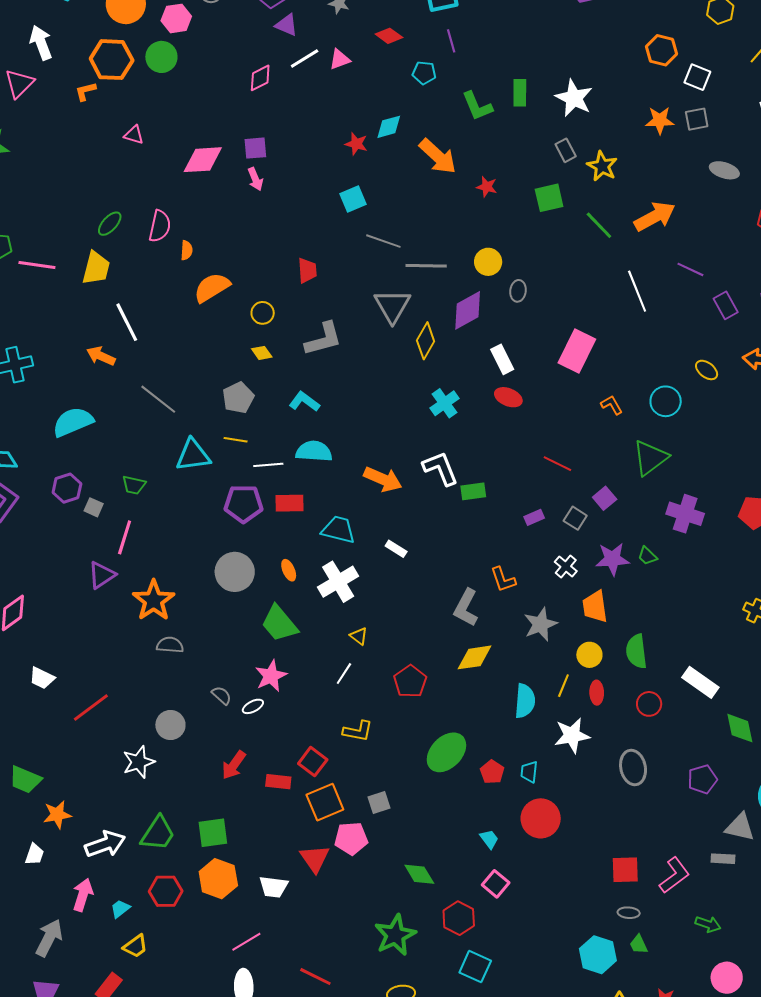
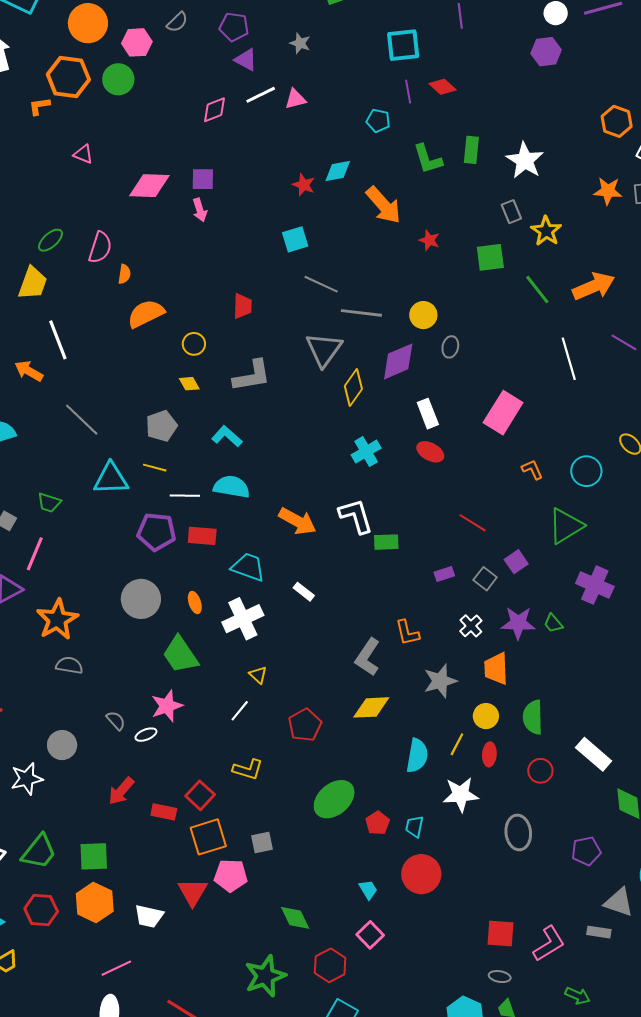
red diamond: (389, 36) -> (443, 87), moved

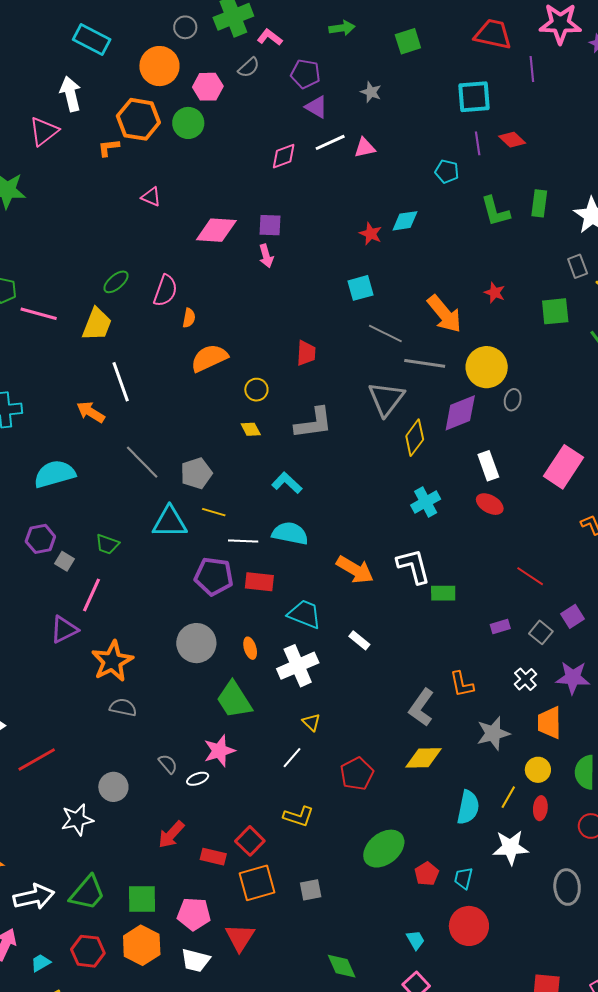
orange arrow: (384, 205) -> (444, 314), moved
yellow circle: (423, 315) -> (487, 367), size x1.5
gray pentagon: (161, 426) -> (196, 473), moved
pink pentagon: (231, 876) -> (194, 914), moved

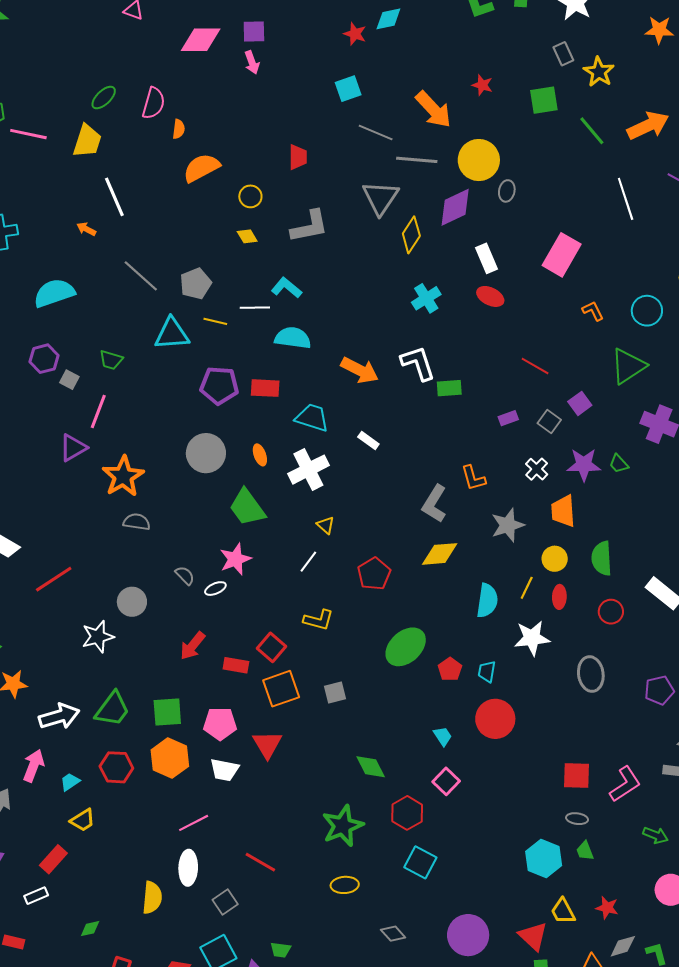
orange arrow: (91, 412) -> (86, 229), size x0.7
white line: (243, 541) -> (255, 308), moved

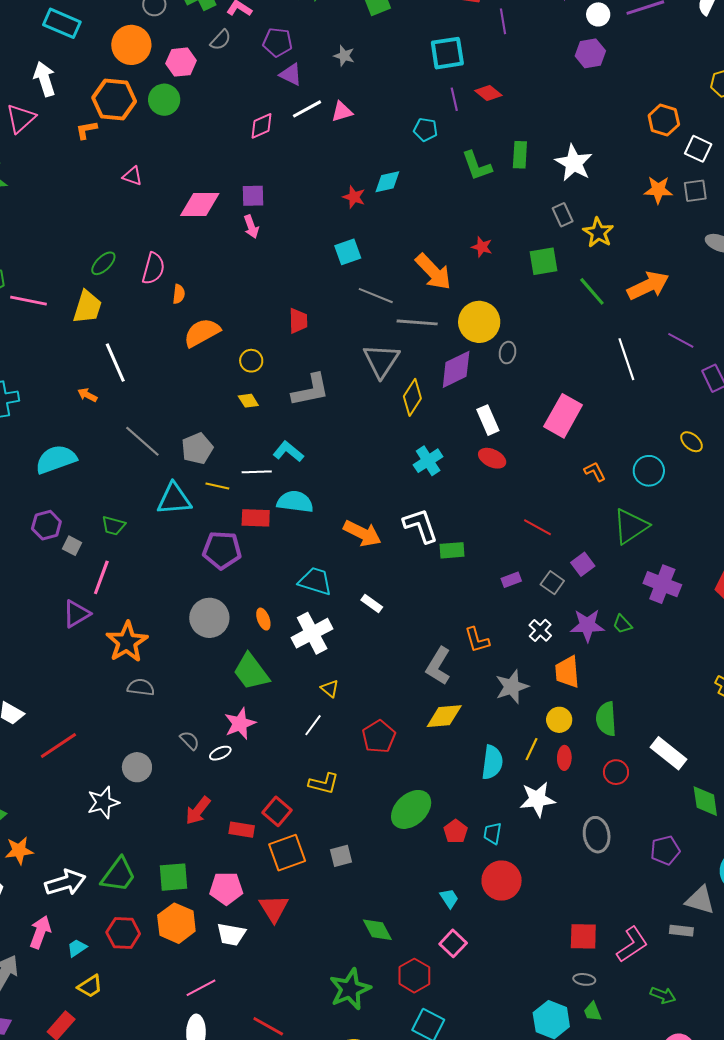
red rectangle: (265, 388) -> (256, 518), moved

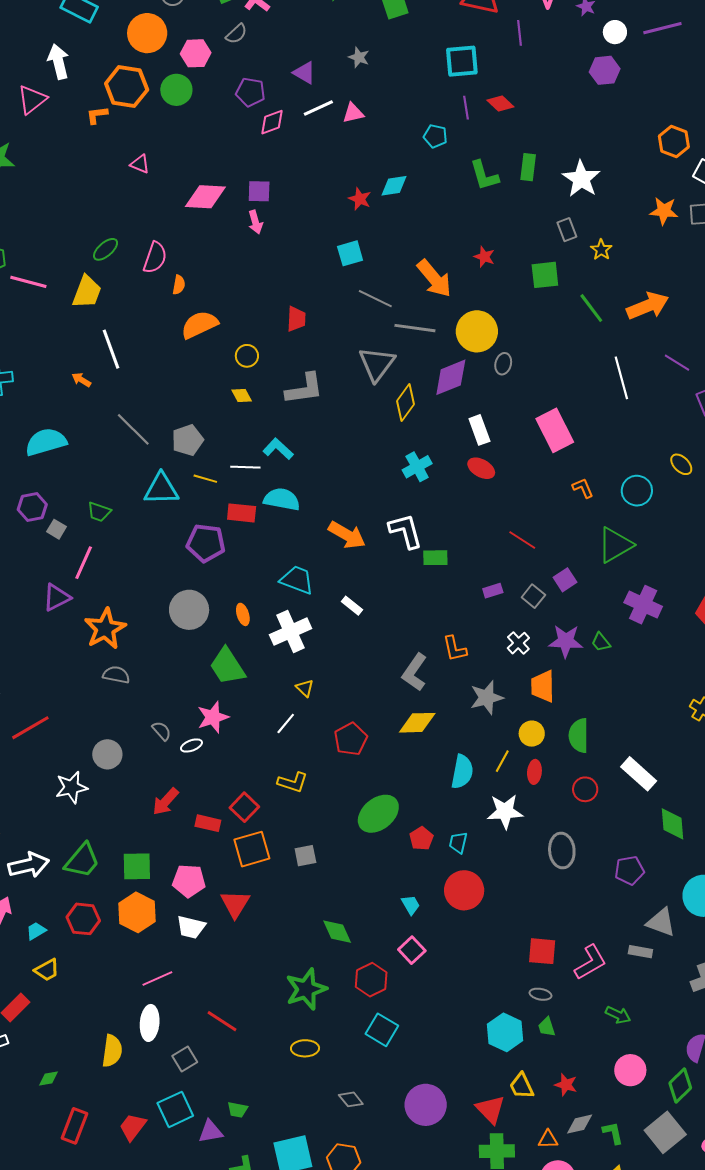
purple pentagon: (277, 42) -> (250, 92), moved
yellow star: (598, 233) -> (601, 250), size x0.7
pink rectangle: (563, 416) -> (555, 430), turned -60

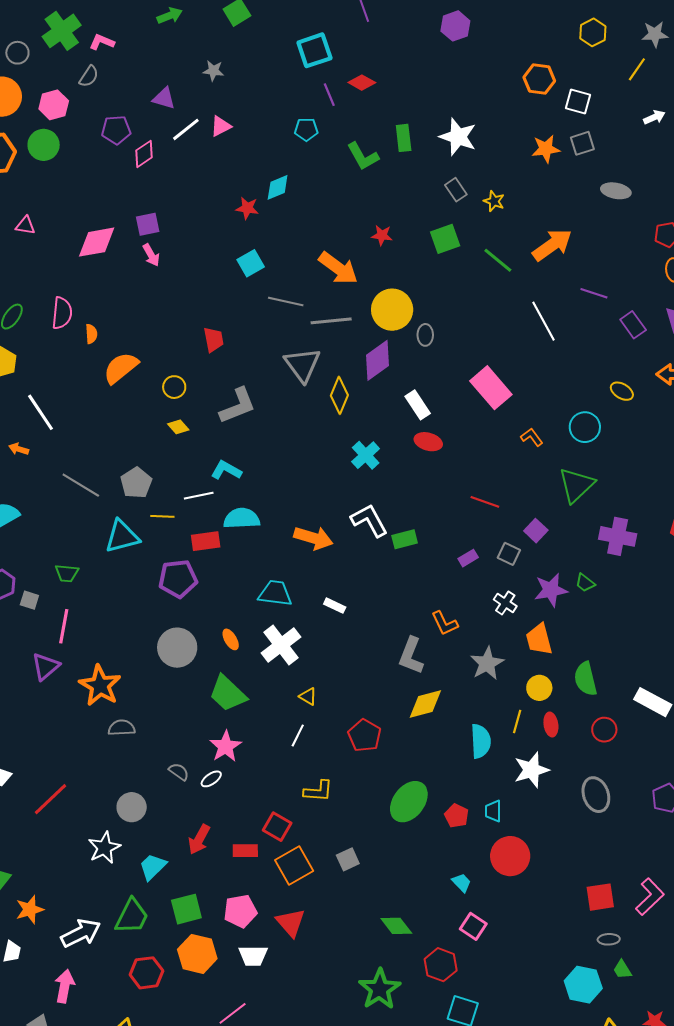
cyan trapezoid: (36, 931) -> (153, 867), moved, size x1.4

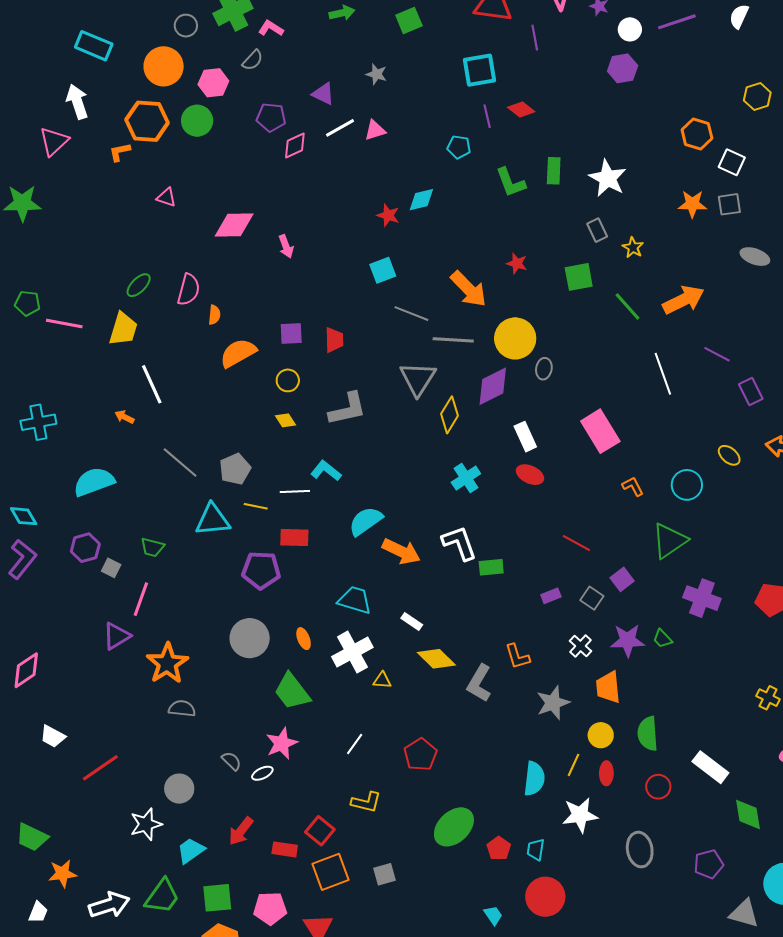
purple square: (148, 224) -> (291, 333), moved
cyan semicircle: (242, 518) -> (366, 521), moved, turned -42
yellow triangle: (308, 697) -> (382, 680), moved, turned -36
yellow diamond: (425, 704) -> (436, 659), moved, turned 51

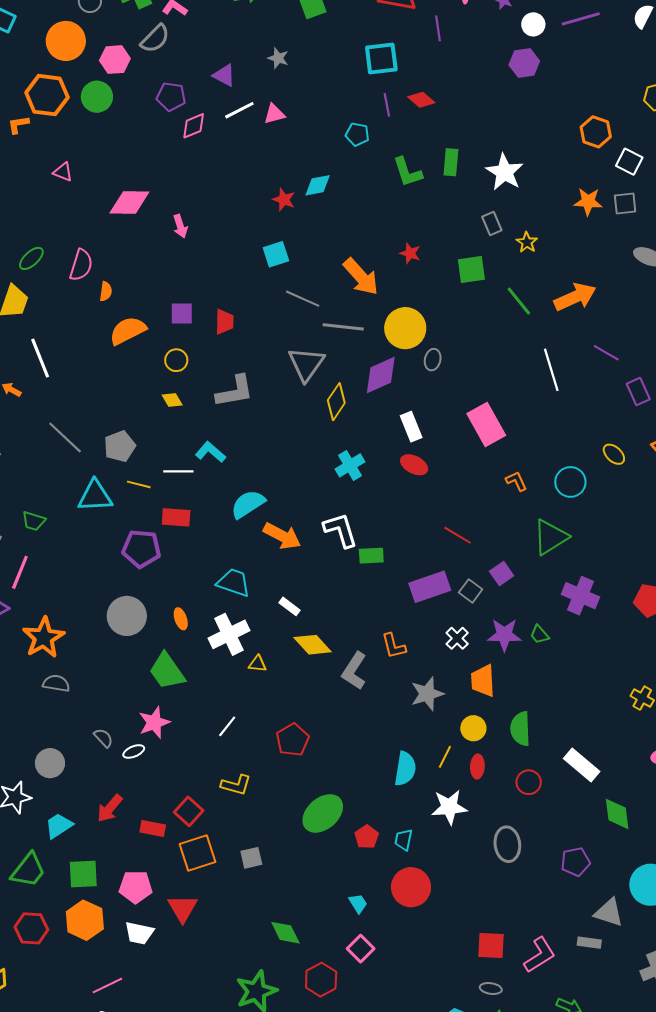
gray semicircle: (253, 60) -> (155, 39), size x1.4
purple rectangle: (551, 596) -> (430, 587), size x2.0

